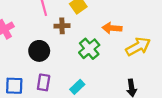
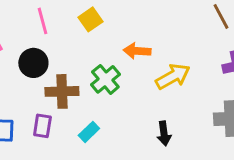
brown cross: (62, 26) -> (62, 91), moved, size x1.5
black circle: (39, 51) -> (33, 63), moved

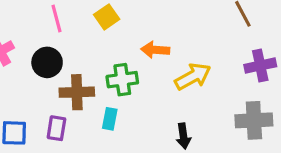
green cross: (105, 79) -> (122, 80), turned 32
cyan rectangle: (89, 132) -> (110, 119), moved, turned -35

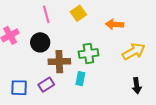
orange arrow: (155, 50) -> (115, 24), moved
purple rectangle: (56, 128) -> (46, 85), turned 49
black arrow: (183, 136) -> (137, 86), moved

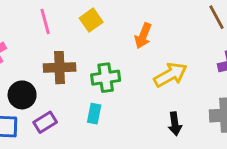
orange arrow: (115, 24) -> (143, 36), turned -72
black circle: (40, 42) -> (22, 95), moved
brown cross: (59, 62) -> (60, 68), moved

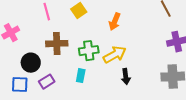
yellow arrow: (170, 75) -> (115, 55), moved
black arrow: (175, 124) -> (126, 77), moved

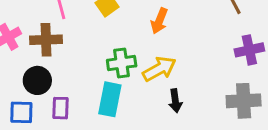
brown cross: (57, 44) -> (46, 40), moved
cyan rectangle: (81, 76) -> (110, 99), size x1.6
purple rectangle: (47, 82) -> (61, 108), turned -56

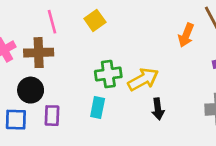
orange arrow: (159, 21) -> (186, 35), moved
cyan rectangle: (110, 99) -> (98, 108), size x0.7

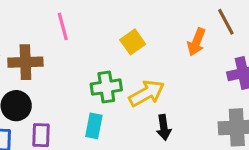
yellow square: (95, 20) -> (133, 42), moved
pink line: (52, 22) -> (63, 26), moved

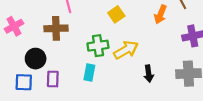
brown cross: (25, 62) -> (56, 28), moved
black arrow: (164, 127) -> (149, 74), moved

